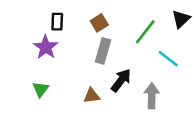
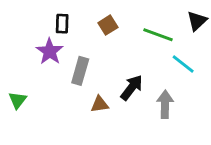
green line: (145, 32) -> (158, 35), turned 72
gray rectangle: (103, 51) -> (80, 71), moved
green triangle: (41, 89) -> (18, 100), moved

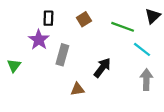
green triangle: (18, 100) -> (14, 66), moved
brown triangle: (100, 104) -> (77, 89), moved
gray arrow: (165, 104) -> (146, 80), moved

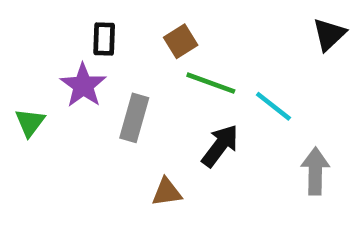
green line: (123, 27) -> (211, 83), moved
cyan line: (142, 49) -> (273, 106), moved
green triangle: (14, 66) -> (30, 122), moved

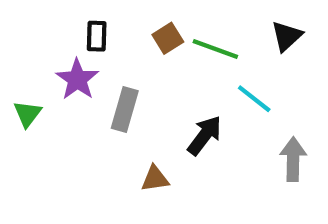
black triangle: (329, 34) -> (287, 36), moved
green line: (211, 83) -> (215, 49), moved

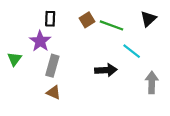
gray rectangle: (125, 110) -> (52, 66), moved
black arrow: (205, 135) -> (106, 70), turned 50
brown triangle: (155, 179) -> (54, 92), moved, turned 32

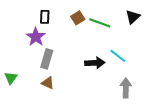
cyan line: (132, 51) -> (118, 56), moved
green triangle: (14, 59) -> (11, 78), moved
gray arrow: (152, 82) -> (126, 88), moved

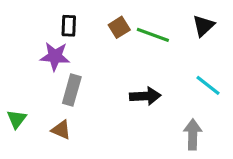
purple star: (36, 37) -> (55, 56), turned -30
cyan line: (118, 56) -> (208, 85), moved
brown triangle: (48, 83) -> (61, 130), moved

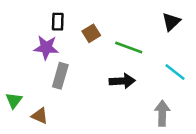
brown square: (119, 27) -> (91, 33), moved
green line: (153, 35) -> (129, 47), moved
brown triangle: (61, 130) -> (40, 116), moved

